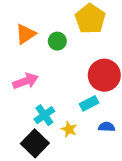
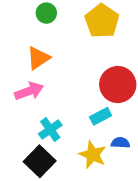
orange triangle: (26, 34) -> (38, 58), moved
green circle: (57, 41) -> (46, 13), moved
yellow star: (69, 129) -> (93, 155), moved, size x1.5

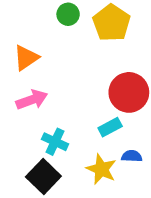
green circle: (46, 13) -> (68, 14), moved
orange triangle: (38, 58) -> (26, 58), moved
cyan cross: (50, 129) -> (55, 142), turned -30

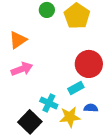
cyan cross: (55, 142) -> (49, 103), moved
yellow star: (101, 169) -> (70, 117), turned -30

